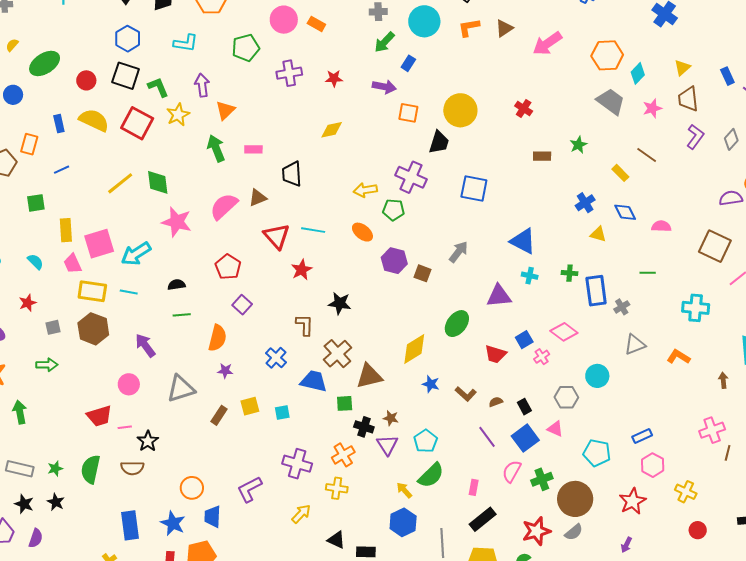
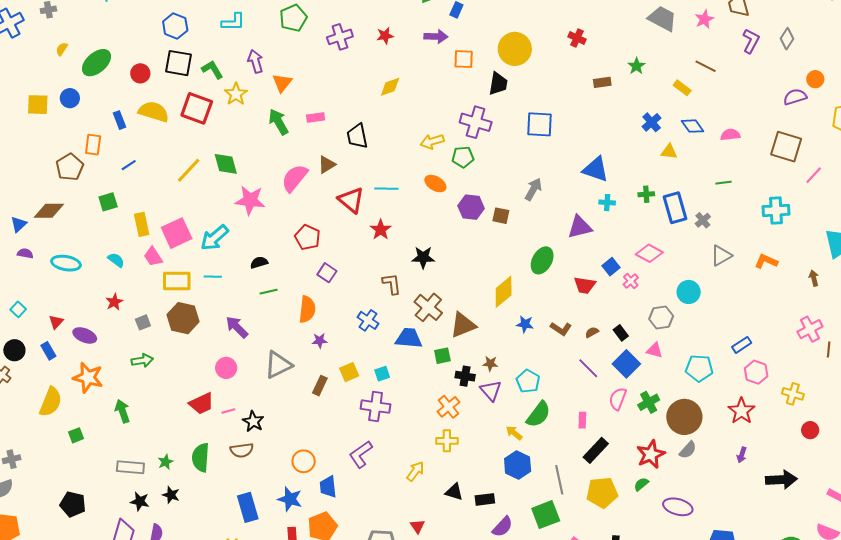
purple cross: (297, 464) -> (376, 407), moved

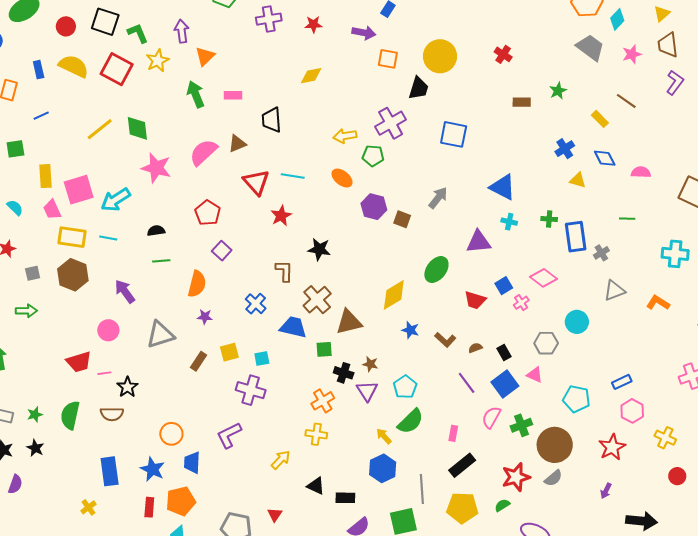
purple cross: (476, 122) -> (391, 123), turned 36

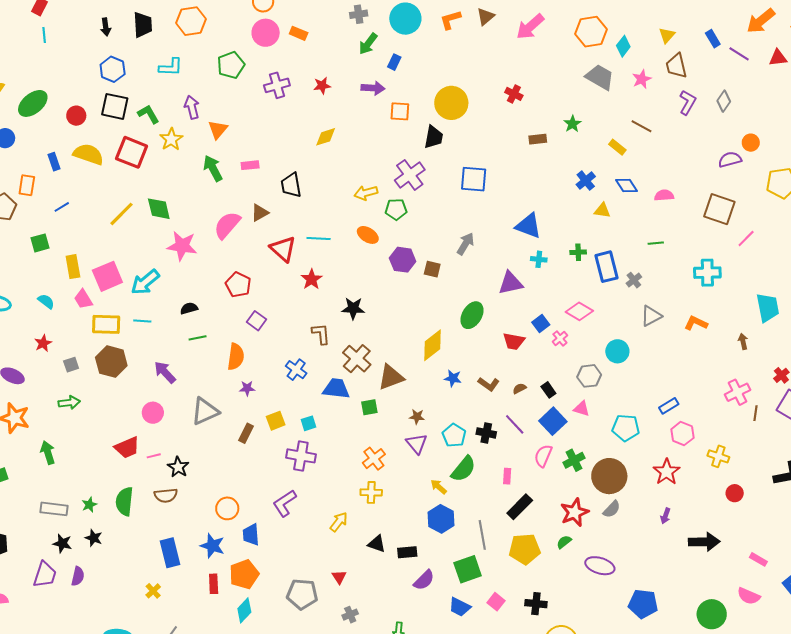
black cross: (344, 373) -> (486, 433), moved

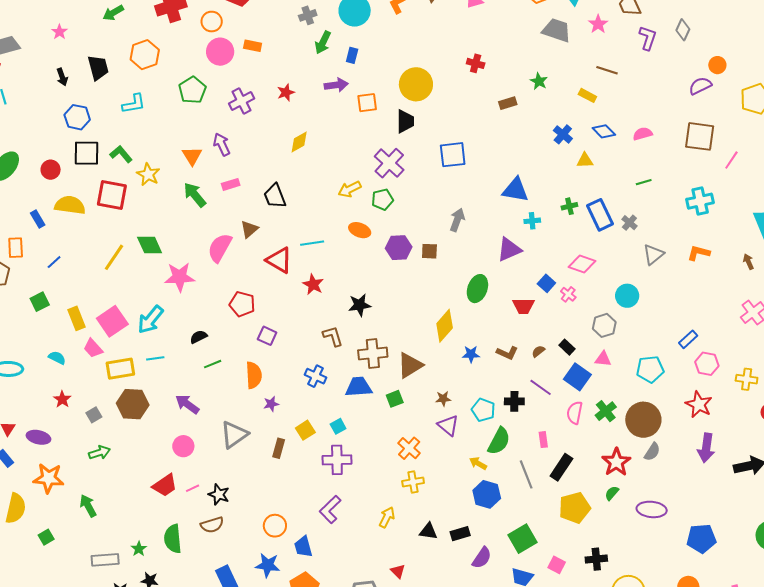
purple arrow: (192, 107) -> (222, 144), moved
brown cross: (357, 359) -> (373, 354), turned -36
purple arrow: (665, 516) -> (706, 448), size x1.8
gray line: (482, 535) -> (526, 474), moved

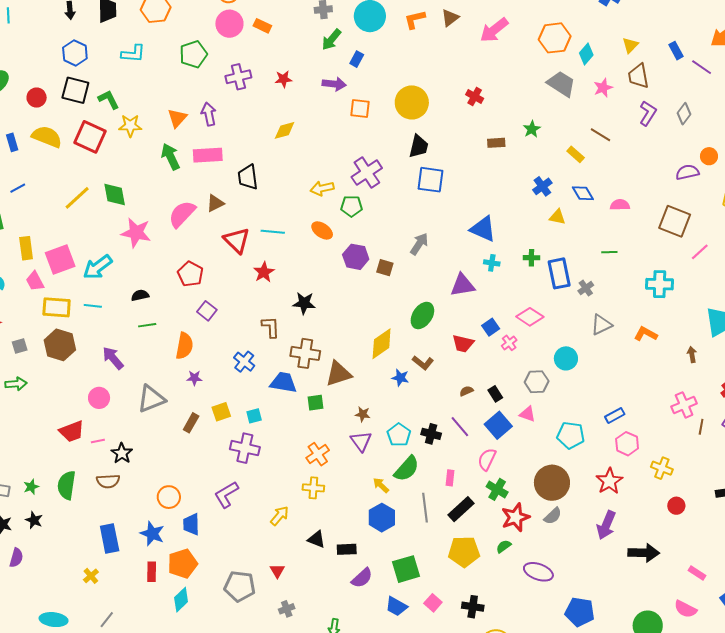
black trapezoid: (405, 121) -> (419, 146), moved
yellow star: (148, 174) -> (130, 126), turned 30
pink rectangle: (231, 184) -> (208, 155), size x1.6
brown L-shape: (507, 353) -> (423, 363), moved
green cross: (606, 411) -> (497, 489), moved, turned -35

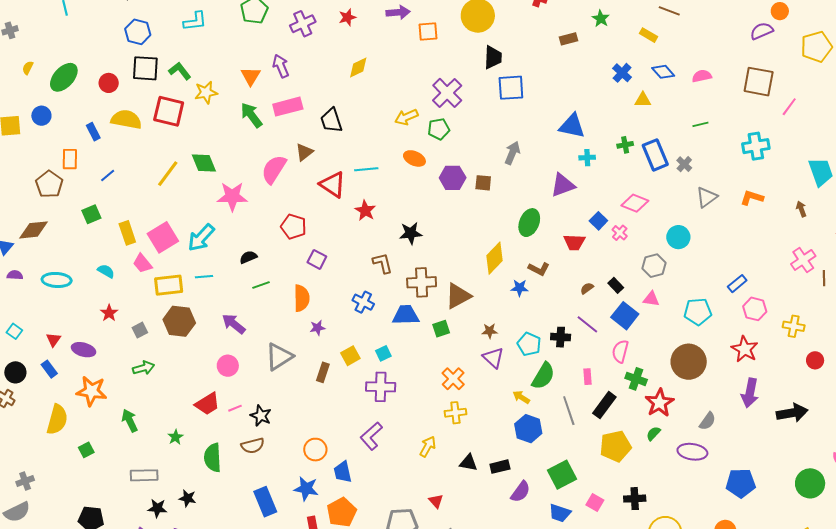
green star: (31, 487) -> (175, 437), moved
gray semicircle: (553, 516) -> (707, 421), moved

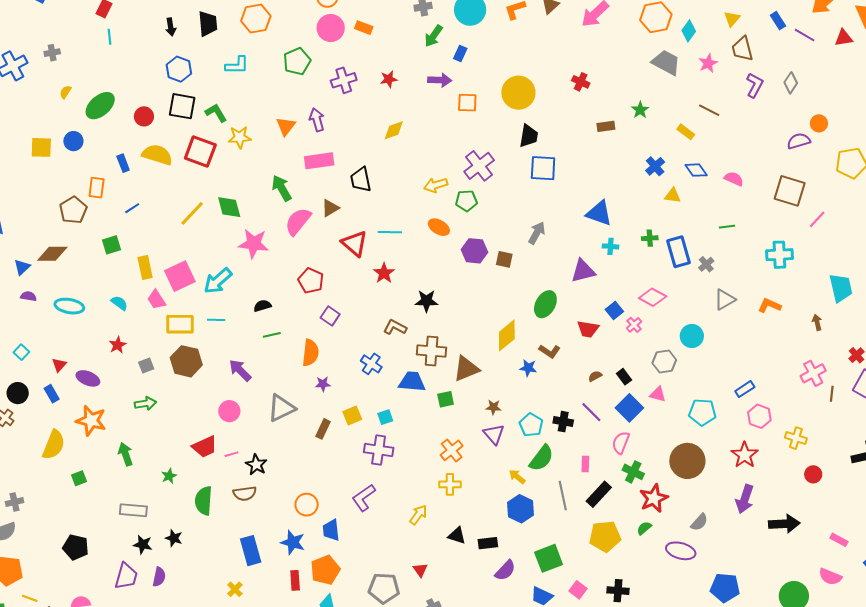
pink semicircle: (702, 76) -> (734, 179), turned 30
green arrow: (251, 115) -> (282, 188), moved
brown L-shape: (382, 263) -> (395, 327), turned -55

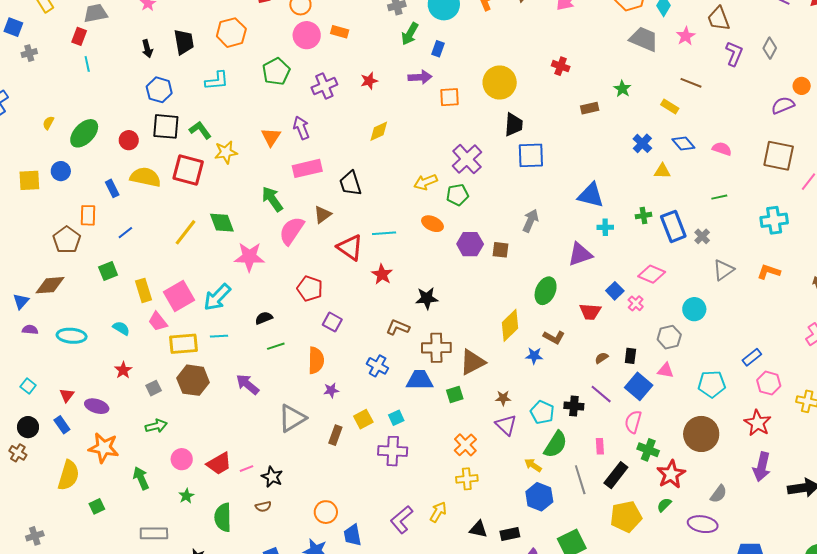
gray cross: (52, 53) -> (29, 53), moved
black rectangle: (624, 377) -> (630, 356), turned 49
pink circle: (229, 411) -> (182, 459), moved
brown semicircle: (245, 493) -> (263, 506), size x0.7
purple L-shape: (364, 498) -> (402, 520), moved

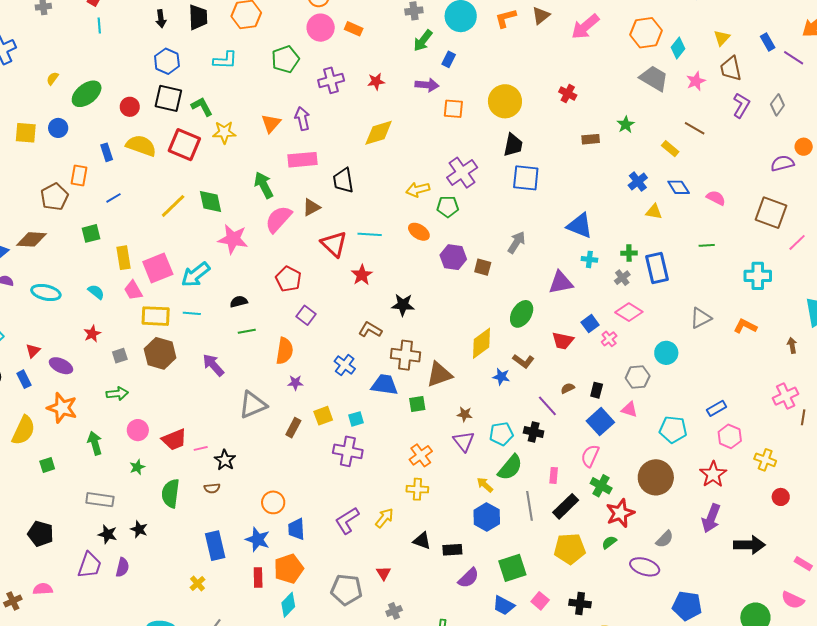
yellow diamond: (379, 131) -> (379, 133), size x1.4
gray cross: (702, 236) -> (622, 278), moved
purple line: (601, 394) -> (547, 406), moved
cyan pentagon: (542, 412) -> (501, 434), turned 30

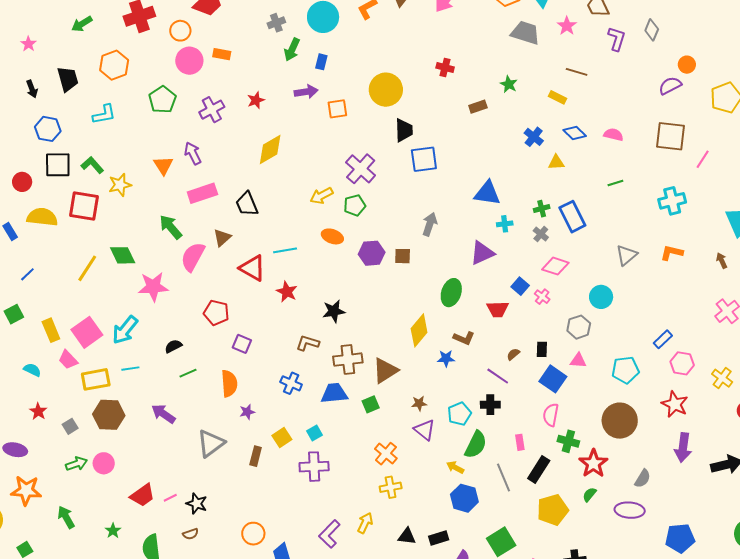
pink circle: (138, 430) -> (104, 463), moved
yellow cross: (765, 460) -> (722, 378), turned 30

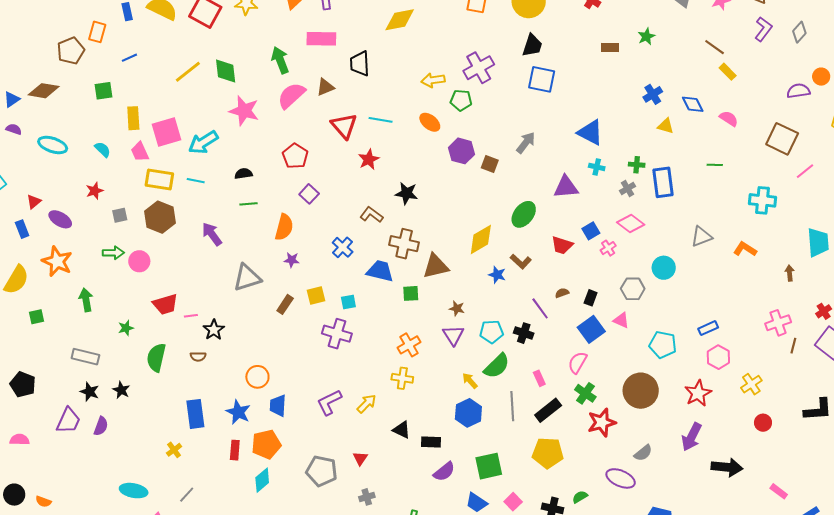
yellow rectangle: (558, 97) -> (728, 72), moved
pink rectangle: (520, 442) -> (539, 378), turned -35
green semicircle: (589, 495) -> (580, 497), moved

